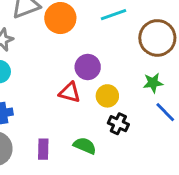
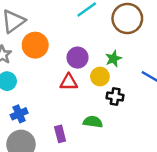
orange circle: (60, 18) -> (35, 45), moved
green star: (153, 83) -> (113, 59), moved

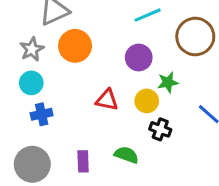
purple circle: (78, 58) -> (139, 57), moved
blue cross: (19, 114) -> (42, 114), moved

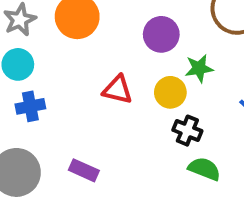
green semicircle: (126, 155) -> (204, 169), moved
purple rectangle: (83, 161) -> (84, 170), turned -65

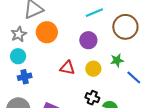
green star: (199, 68) -> (117, 60), moved
black cross: (187, 131) -> (92, 98), moved

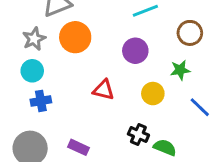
brown circle: (125, 27) -> (190, 33), size x0.7
green star: (117, 60) -> (180, 70), moved
yellow circle: (93, 69) -> (153, 94), moved

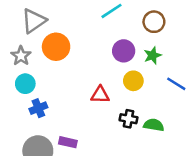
purple circle: (135, 51) -> (124, 51), moved
red triangle: (103, 90) -> (100, 95), moved
purple rectangle: (78, 147) -> (68, 142), moved

